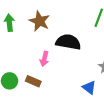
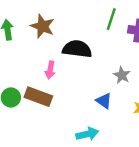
brown rectangle: (33, 81) -> (38, 97), size x1.5

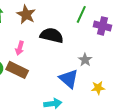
pink arrow: (50, 70) -> (20, 48), moved
blue triangle: (104, 101) -> (69, 79), size x1.5

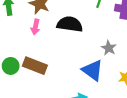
pink arrow: (20, 48) -> (35, 27), moved

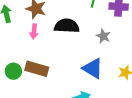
gray star: (109, 48) -> (103, 36), moved

